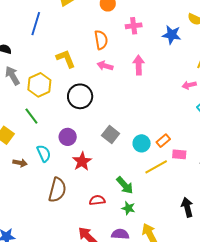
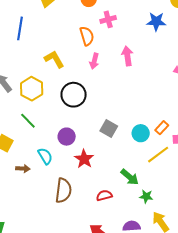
pink cross: (134, 26) -> (108, 19), moved
pink arrow: (105, 66) -> (94, 61), turned -84
green star: (128, 208) -> (146, 196), moved

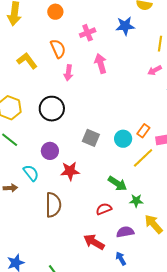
pink cross: (108, 19) -> (88, 33), moved
yellow L-shape: (54, 59) -> (27, 61), moved
red star: (84, 159) -> (70, 171), turned -30
red semicircle: (104, 195) -> (104, 209), moved

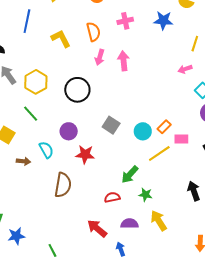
pink arrow: (101, 64) -> (123, 61), moved
green arrow: (117, 183) -> (130, 175), turned 90

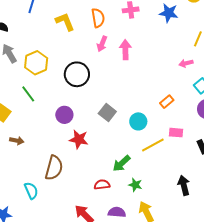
orange rectangle: (164, 127) -> (167, 102), moved
cyan semicircle: (46, 150) -> (31, 191), moved

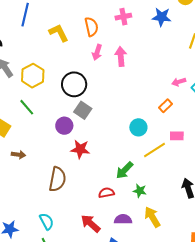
pink arrow: (186, 63) -> (179, 82), moved
gray square: (107, 113) -> (83, 110), moved
cyan semicircle: (31, 191) -> (47, 221), moved

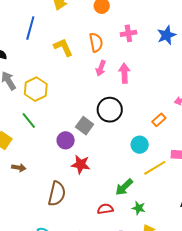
blue star: (162, 17) -> (167, 35), turned -30
black circle: (74, 84) -> (110, 110), moved
orange rectangle: (166, 106) -> (159, 120), moved

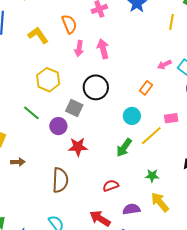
yellow hexagon: (36, 89) -> (48, 80), moved
green line: (29, 121) -> (31, 113), moved
green arrow: (124, 187) -> (124, 148), moved
green star: (139, 208) -> (152, 176), moved

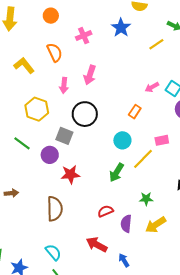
yellow line: (171, 22) -> (156, 44), turned 49
pink arrow: (79, 48) -> (64, 85), moved
pink arrow: (103, 49) -> (90, 75), turned -144
yellow arrow: (160, 202) -> (156, 225), turned -80
purple semicircle: (131, 209) -> (126, 224), moved, turned -72

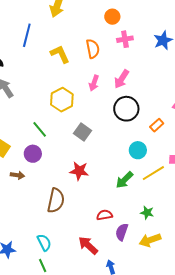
orange circle: (51, 16) -> (112, 17), moved
black circle: (85, 114) -> (126, 109), moved
purple circle: (50, 155) -> (33, 154), moved

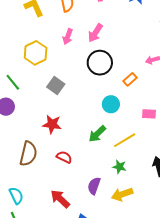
yellow line: (153, 173) -> (125, 140), moved
red semicircle: (105, 215) -> (64, 157), moved, turned 35

